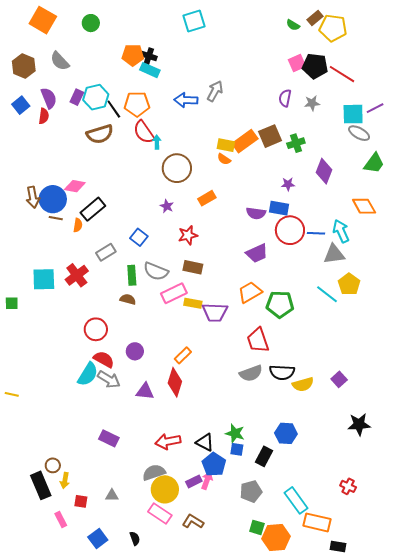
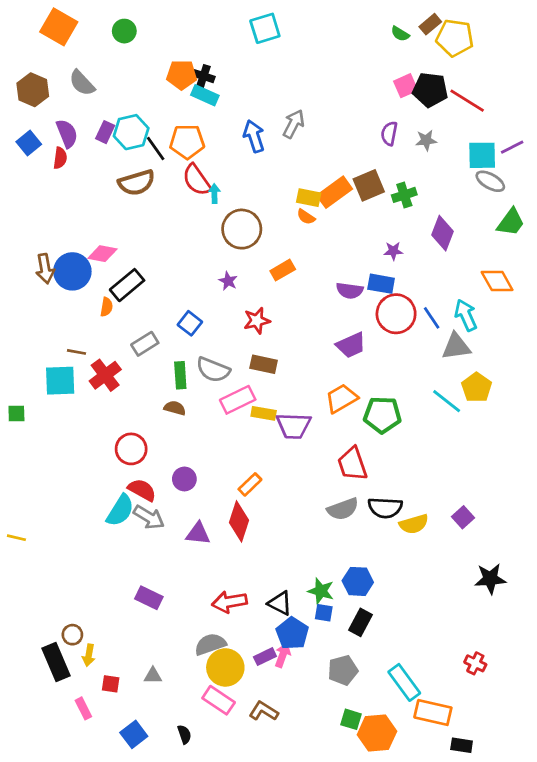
blue arrow: (186, 100) -> (254, 136), turned 70
brown line: (56, 218) -> (76, 352), moved
blue line: (316, 233) -> (432, 318), turned 54
blue hexagon: (286, 433) -> (358, 581), moved

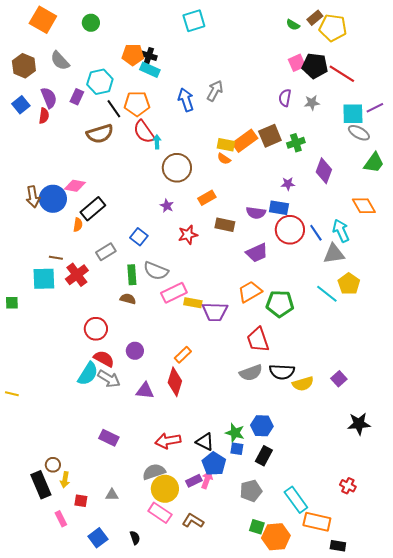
cyan hexagon: (131, 132) -> (100, 82), moved
brown rectangle: (264, 364) -> (225, 225), moved

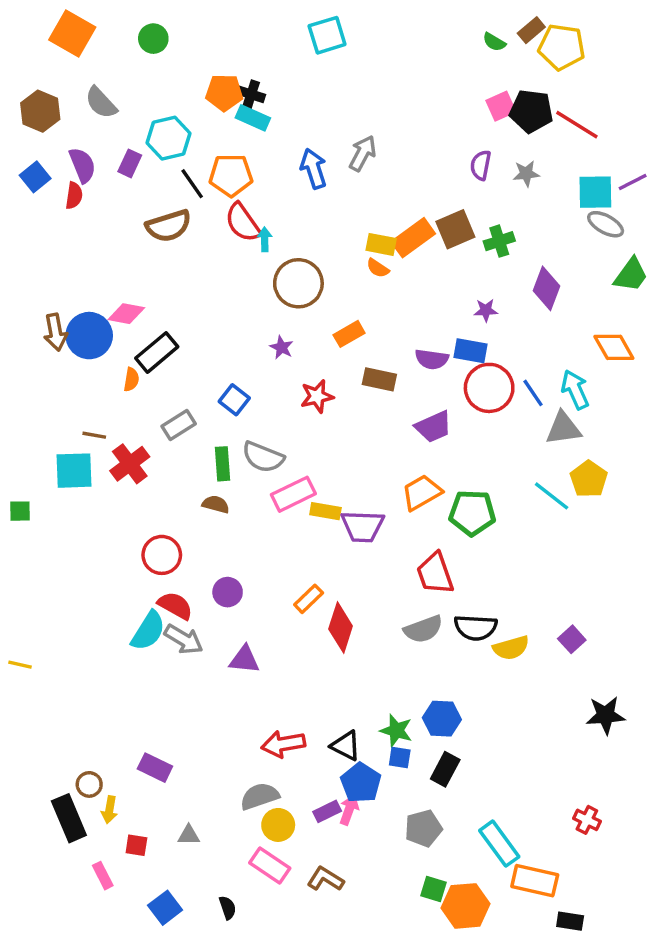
red diamond: (175, 382) -> (341, 628), moved
purple rectangle: (109, 438) -> (155, 768), moved
yellow circle: (165, 489) -> (278, 825), size x0.7

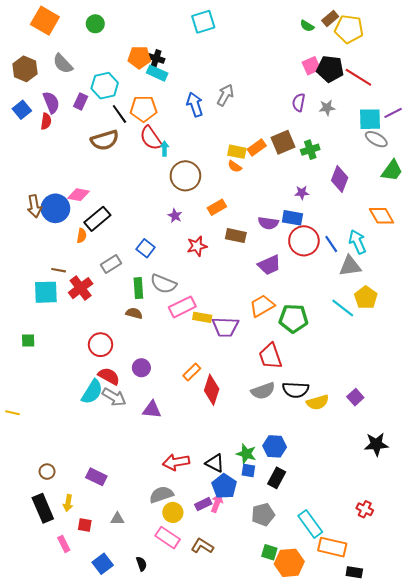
orange rectangle: (413, 238) -> (257, 148), size x0.7
green square: (20, 511) -> (28, 340), moved
brown circle: (89, 784) -> (47, 472), moved

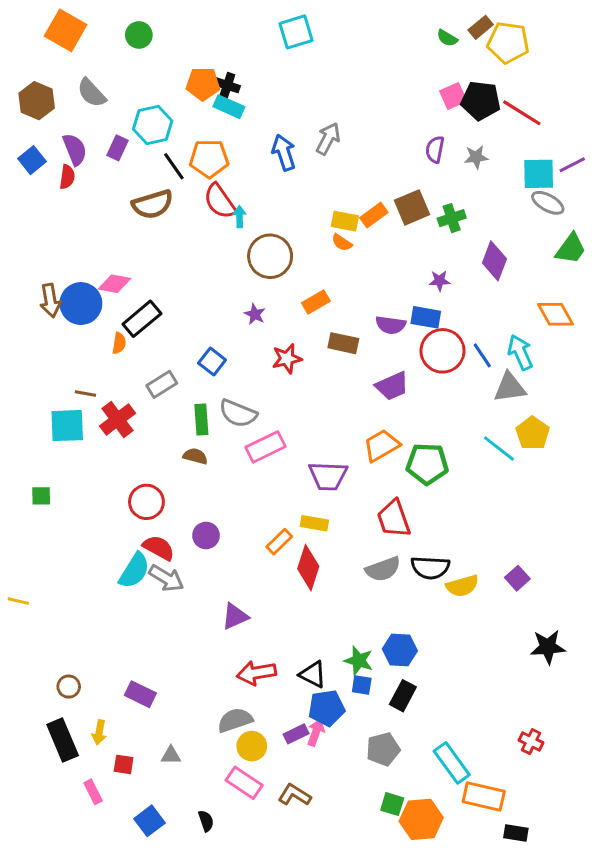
yellow rectangle: (202, 317) -> (314, 523), moved
purple triangle: (152, 410) -> (235, 616), moved, turned -30
blue pentagon: (224, 486) -> (327, 708), turned 30

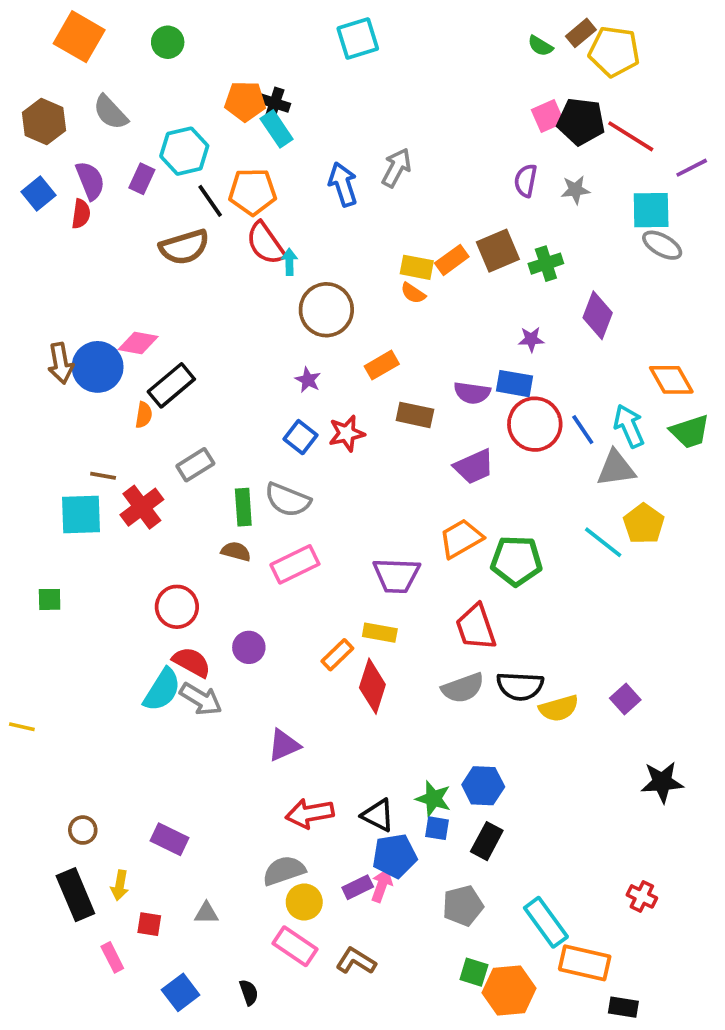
cyan rectangle: (229, 107) -> (277, 129), turned 32
purple line: (572, 165) -> (692, 168), moved
green trapezoid: (571, 249) -> (690, 432), moved, turned 36
blue square: (212, 362) -> (301, 437), moved
pink rectangle: (266, 447) -> (295, 564), moved

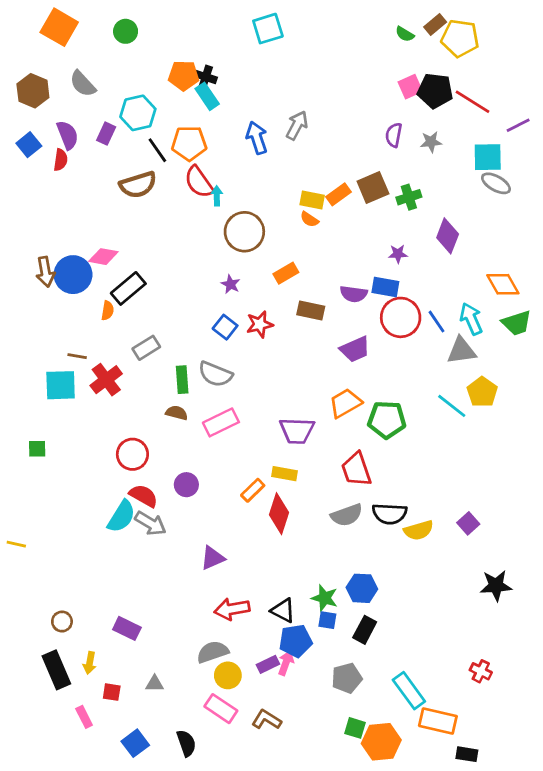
black semicircle: (249, 992) -> (186, 743), size x1.4

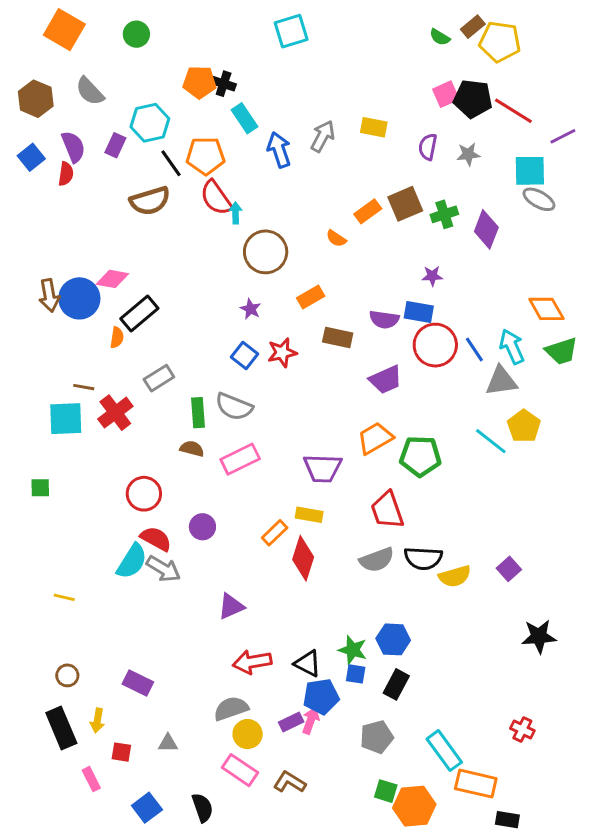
cyan rectangle: (207, 96) -> (245, 118), moved
yellow rectangle: (312, 200) -> (374, 127), moved
purple diamond: (448, 236) -> (486, 229), moved
yellow line: (16, 544) -> (64, 597), moved

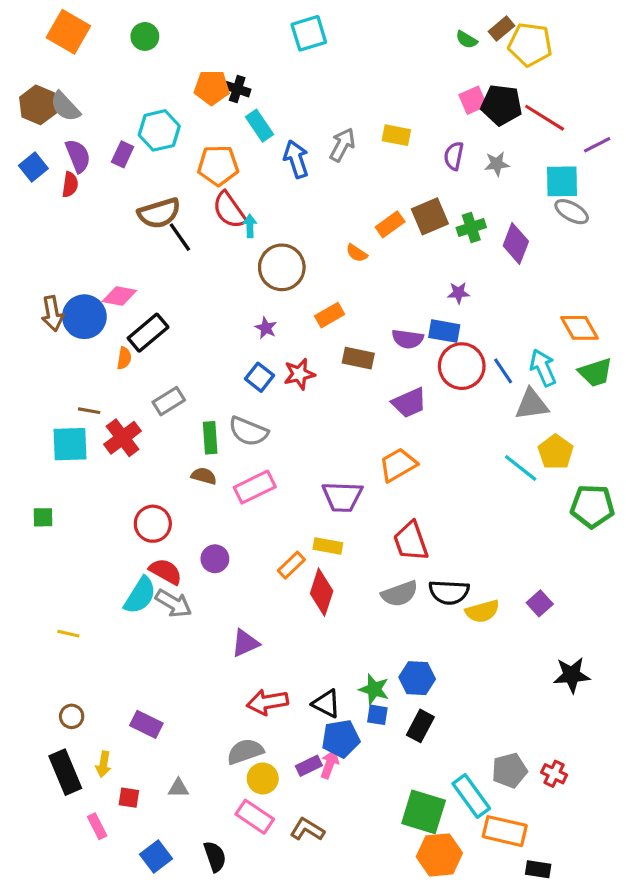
gray semicircle: (90, 91) -> (65, 107), moved
black line: (171, 163) -> (180, 237), moved
green pentagon: (420, 456) -> (592, 506), moved
gray pentagon: (377, 737) -> (509, 771), moved
green square: (386, 791) -> (424, 812), moved, size x1.8

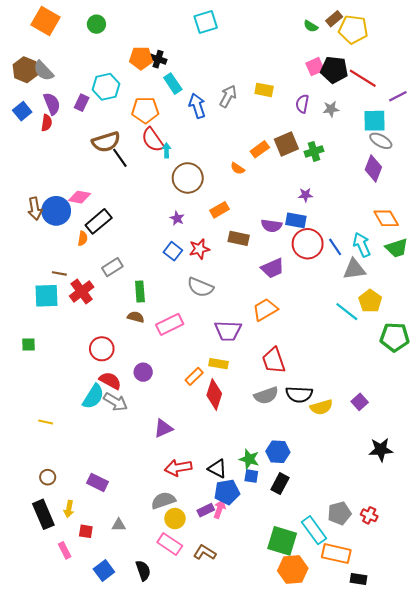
purple diamond: (516, 243) -> (373, 168), moved
gray semicircle: (248, 431) -> (200, 287), moved

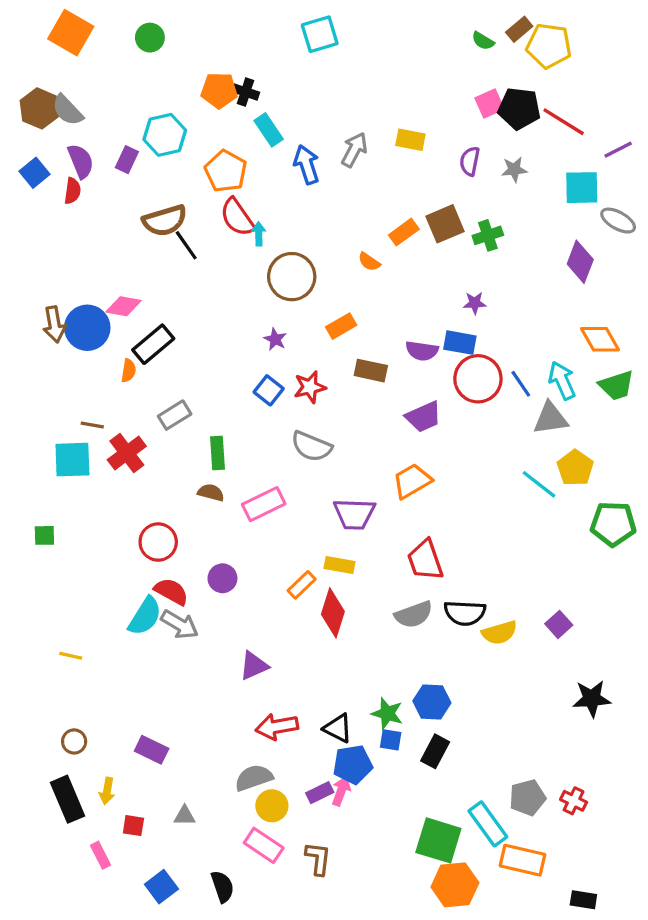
orange pentagon: (145, 110) -> (226, 171), turned 30
gray ellipse: (381, 141) -> (618, 221), moved
brown L-shape: (205, 552) -> (318, 859), turned 65
black rectangle: (359, 579) -> (583, 900), moved

